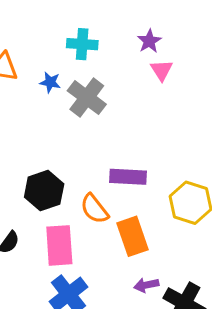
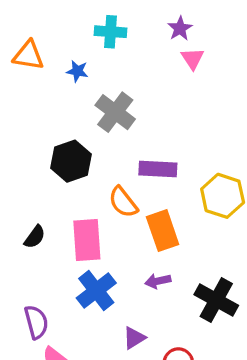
gray cross: (87, 98) -> (115, 112), moved
black hexagon: (44, 191) -> (71, 161), moved
purple arrow: (146, 285) -> (158, 281), moved

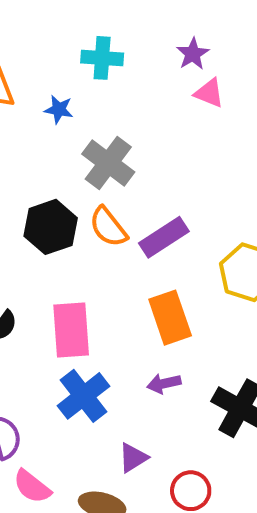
pink triangle: (193, 59) -> (209, 93), turned -35
purple rectangle: (158, 169) -> (164, 237), turned -36
orange semicircle: (123, 202) -> (108, 227), moved

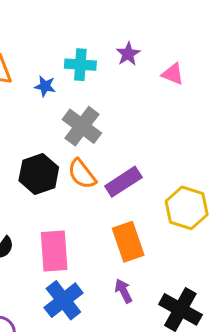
purple star: (193, 54) -> (128, 54), moved
cyan cross: (102, 58) -> (80, 65), moved
pink triangle: (209, 93) -> (173, 74), moved
purple arrow: (164, 384) -> (123, 291), turned 75

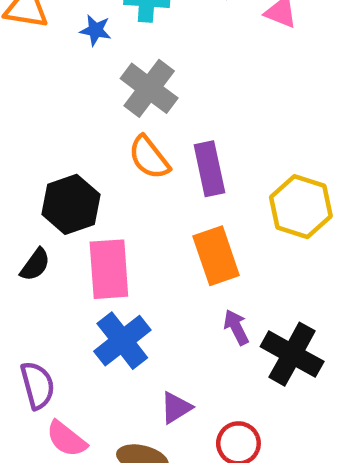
black hexagon: (39, 174) -> (71, 204), moved
purple rectangle: (123, 182) -> (209, 169), turned -69
purple arrow: (123, 291) -> (236, 327), moved

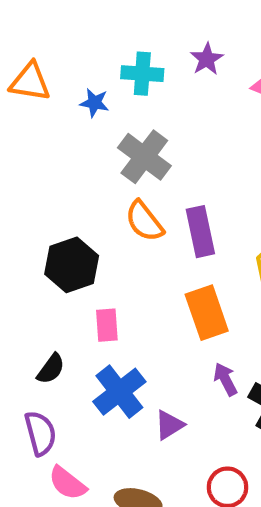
black semicircle: (35, 265) -> (51, 369), moved
pink rectangle: (109, 269) -> (107, 325), size x0.6
purple triangle: (176, 408) -> (169, 425), moved

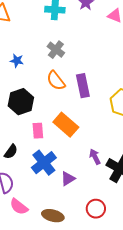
blue star: (94, 103) -> (17, 61), moved
gray cross: (144, 157) -> (56, 50), size x0.7
orange rectangle: (207, 313) -> (66, 125), moved, turned -30

